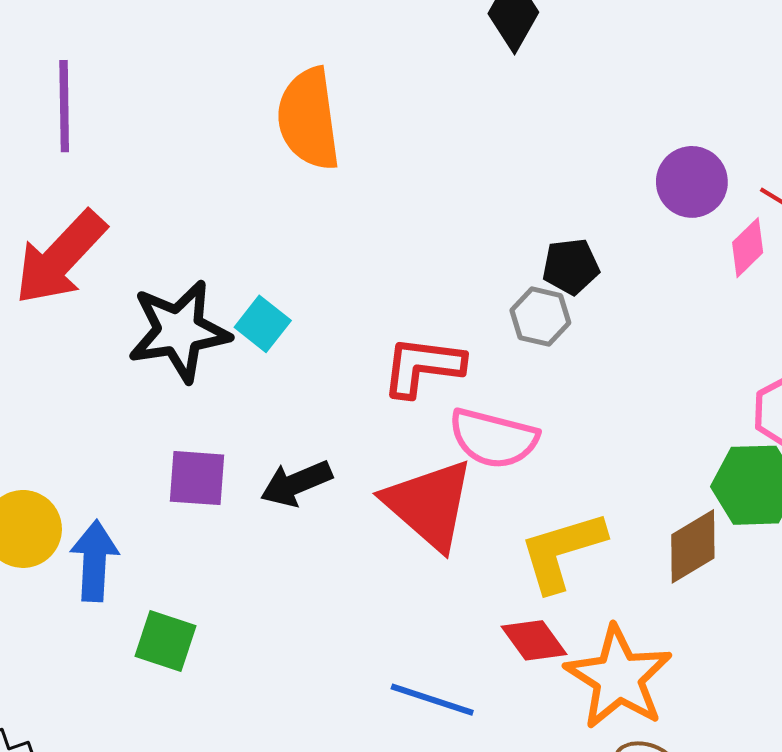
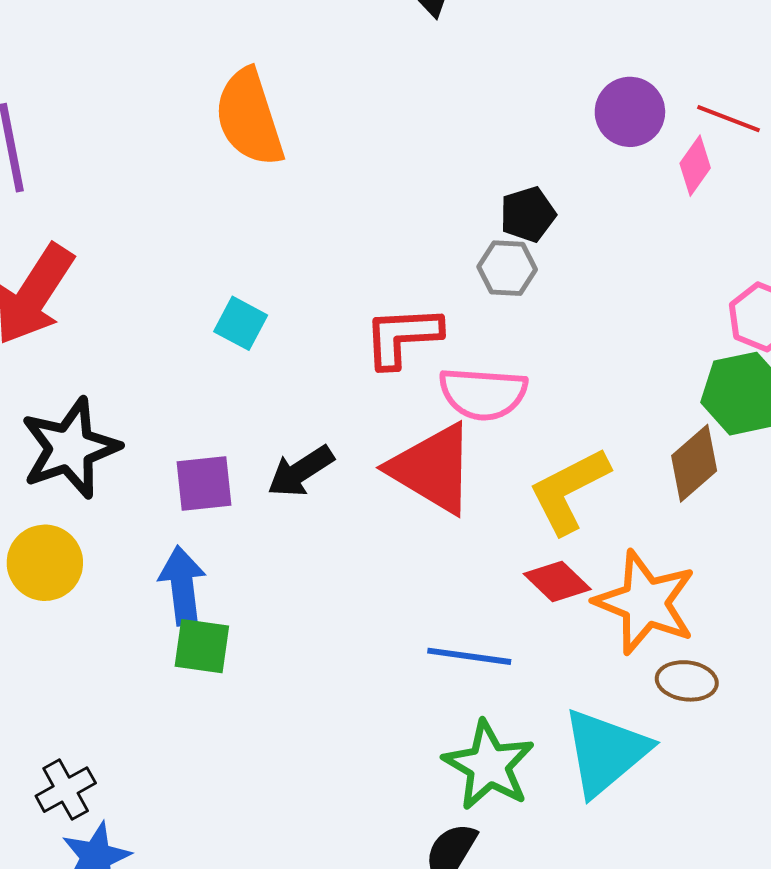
black star: (179, 331) -> (70, 448), moved
blue arrow: (94, 561) -> (182, 586), moved

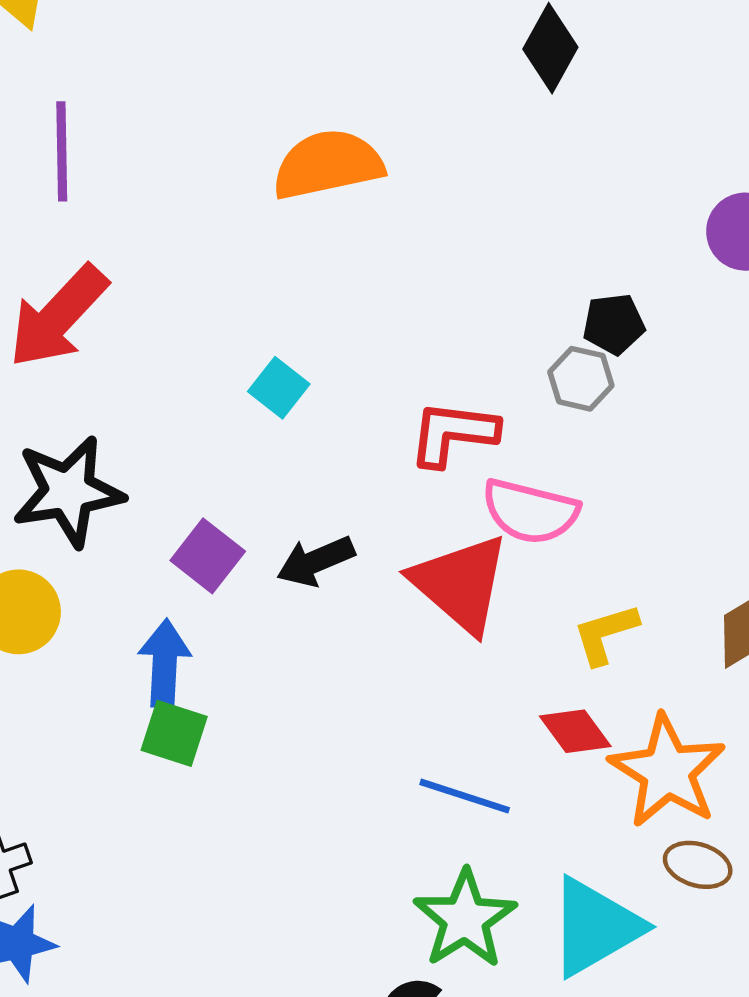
orange semicircle: (249, 118) -> (328, 164), turned 86
purple square: (204, 483) -> (208, 556), turned 34
yellow L-shape: (569, 491) -> (605, 634), size x0.7

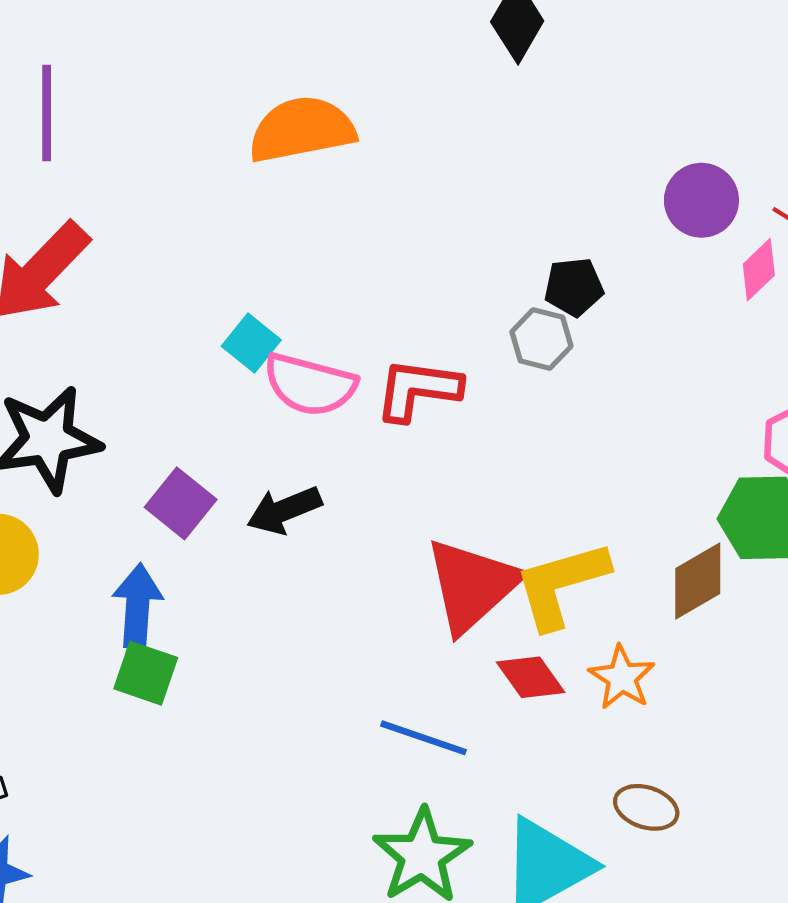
pink semicircle: (530, 511) -> (310, 385), moved
red triangle: (460, 584) -> (472, 585), moved, turned 36
yellow L-shape: (605, 634) -> (561, 584), size x1.5
orange star: (667, 771) -> (622, 678), moved, size x0.6

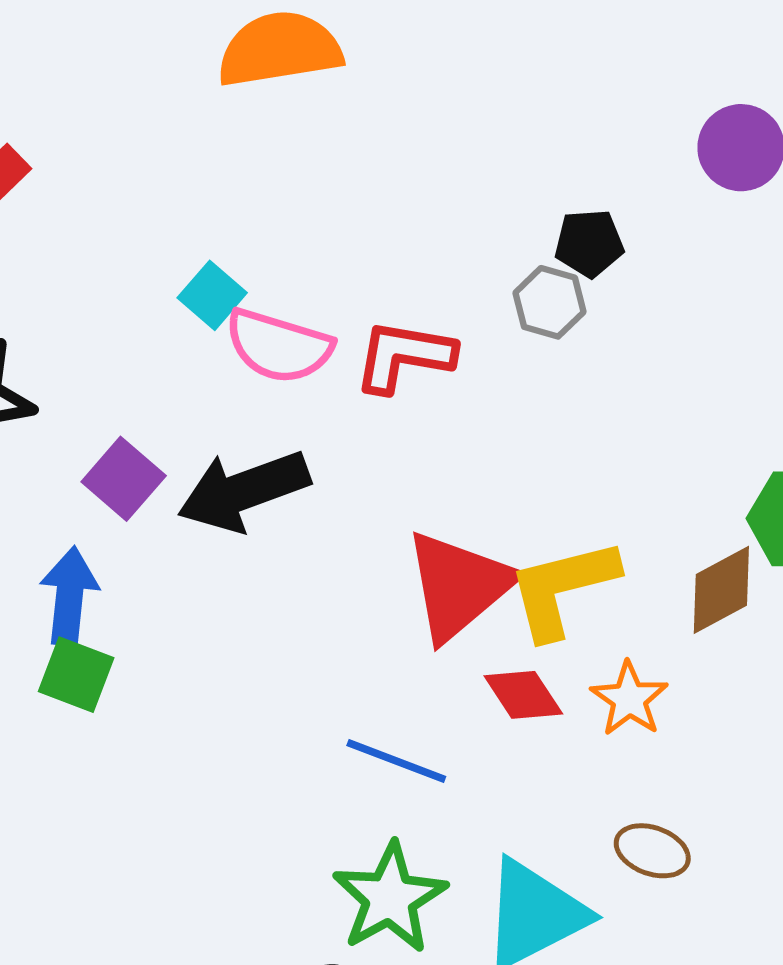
black arrow: (284, 510) -> (244, 491), size x1.5

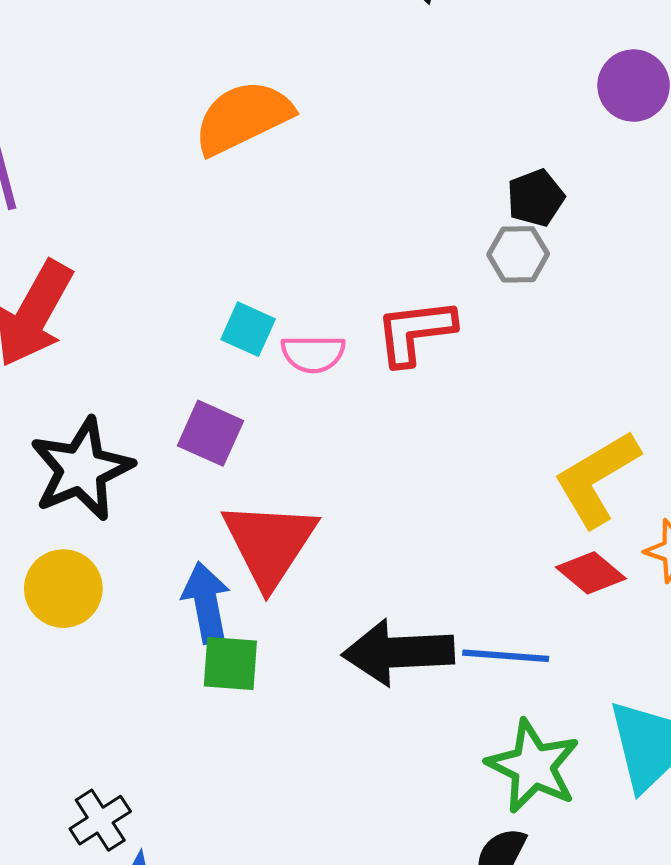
pink semicircle: (279, 346) -> (313, 354), size x0.7
purple square: (124, 479) -> (210, 433), moved
black arrow: (244, 491) -> (398, 652), moved, turned 34
red triangle: (459, 586) -> (269, 544), moved

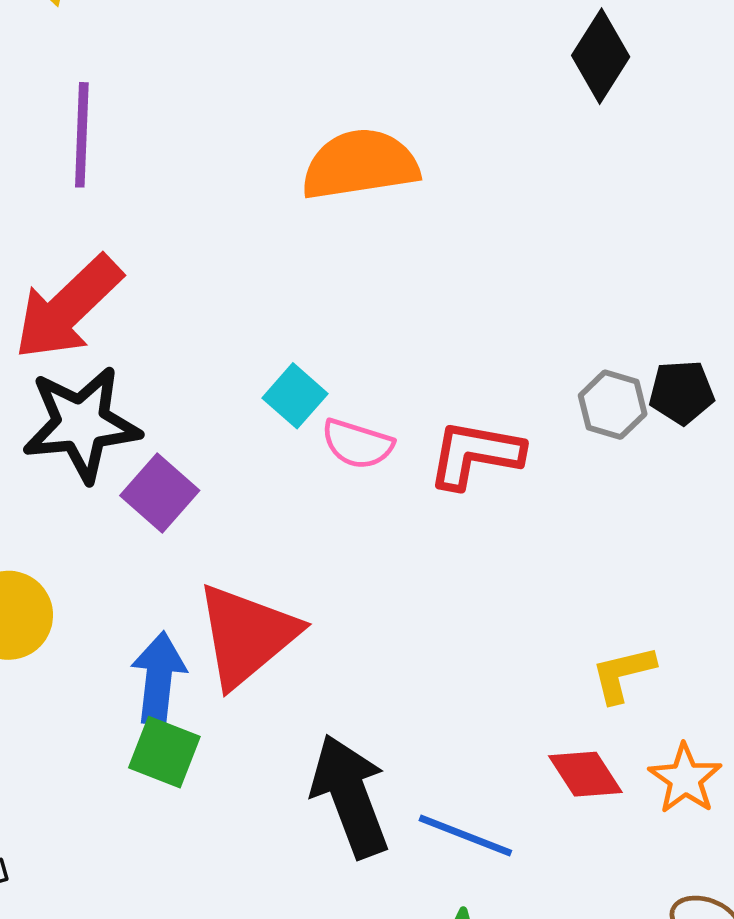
black pentagon: (536, 198) -> (681, 392), moved
purple square: (210, 433) -> (160, 493), moved
black star: (81, 469) -> (81, 424), moved
yellow L-shape: (597, 479) -> (623, 674), size x0.6
black arrow: (398, 652) -> (350, 796), turned 55

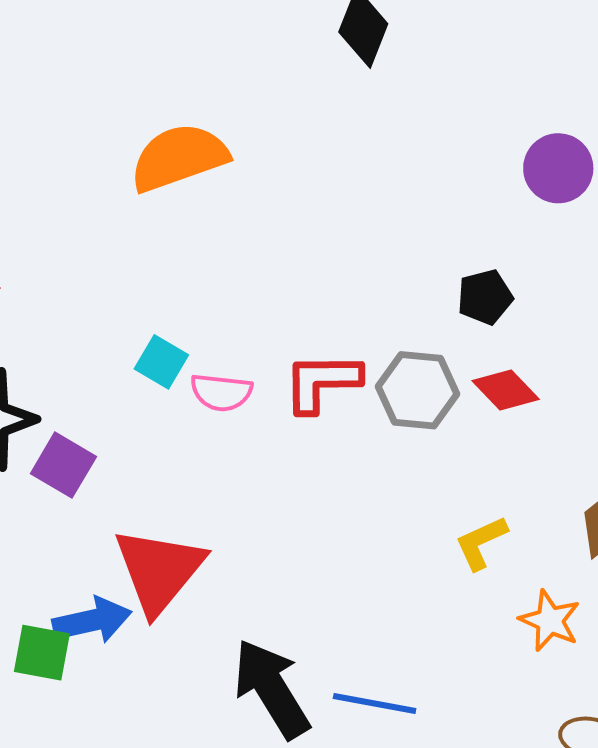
gray hexagon: (613, 405) -> (418, 390), moved, size x1.4
blue arrow: (159, 678) -> (92, 621), turned 82
green square: (164, 752) -> (42, 653), moved
red diamond: (585, 774) -> (506, 390), moved

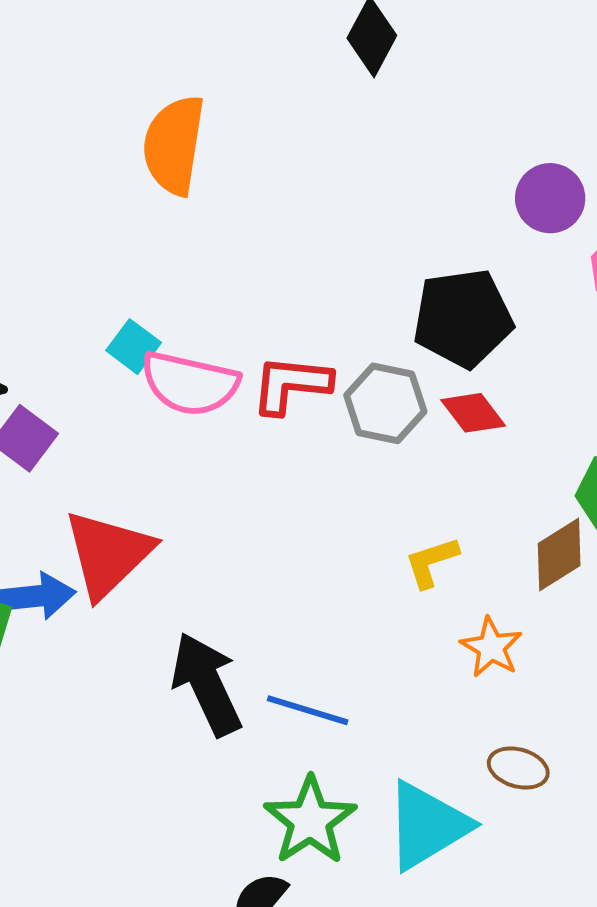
orange semicircle: (179, 157) -> (174, 145), turned -68
black pentagon: (485, 297) -> (463, 318), size x1.8
pink semicircle: (221, 392) -> (190, 383), size x1.6

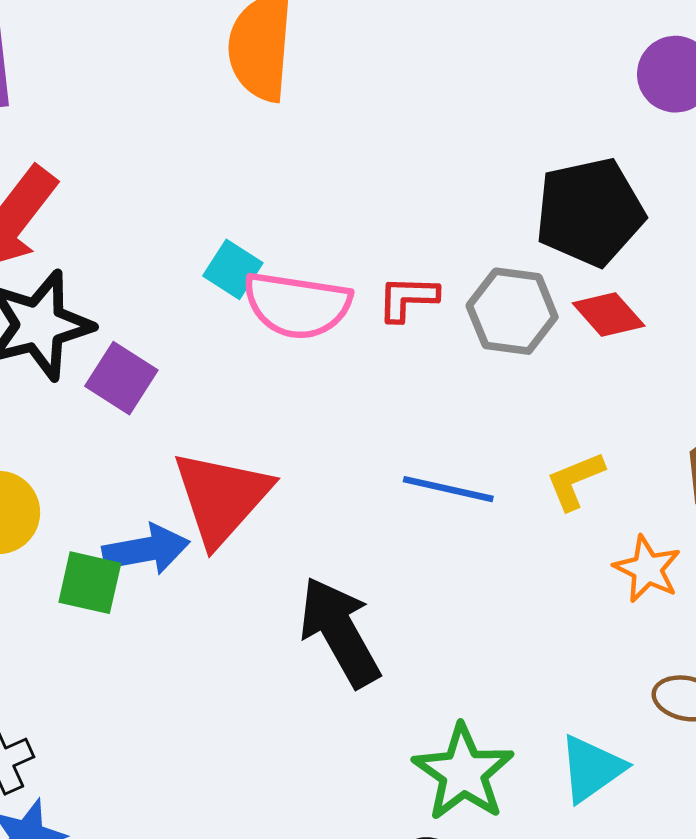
red L-shape: (291, 385) -> (408, 298), size x0.7
blue line: (308, 710) -> (448, 489), moved
cyan triangle: (427, 826) -> (591, 769), size x0.7

